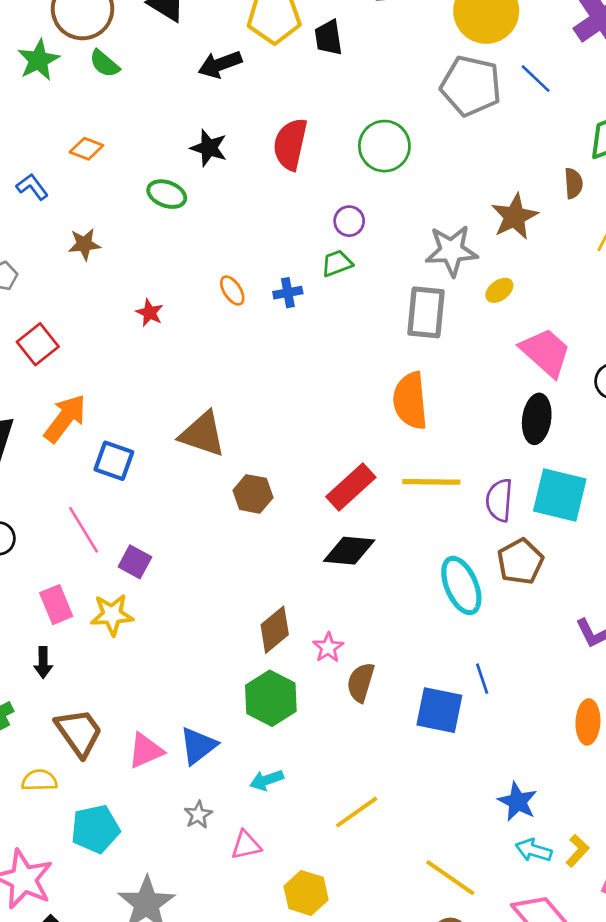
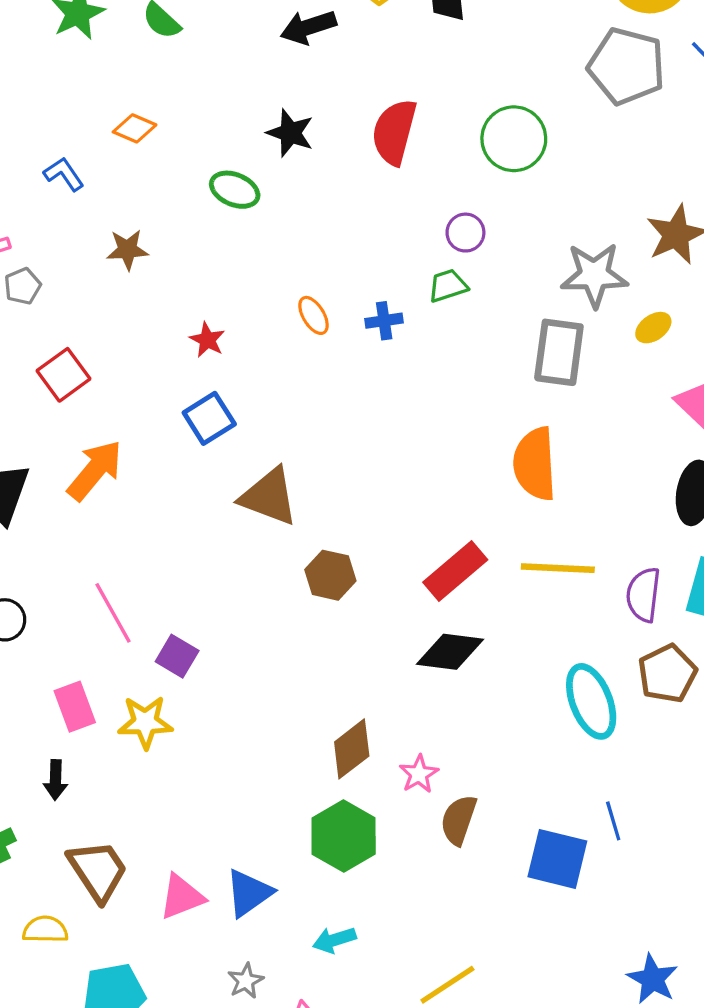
blue square: (114, 461) -> (209, 418), moved, turned 36

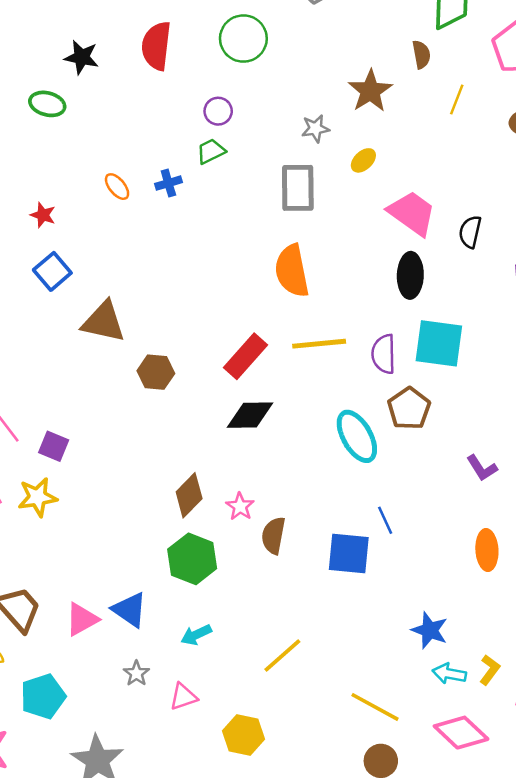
gray star: (594, 275) -> (315, 129), size x0.6
blue triangle: (249, 893) -> (130, 610), turned -42

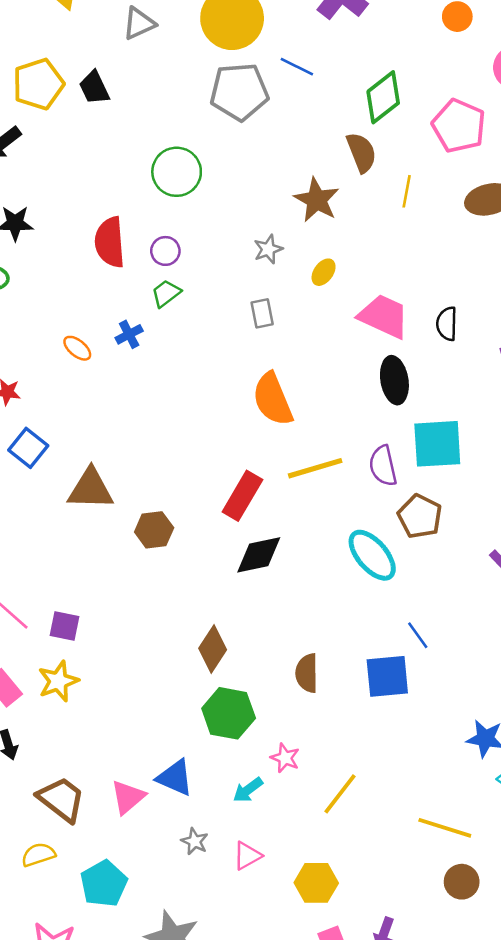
red semicircle: (156, 46) -> (110, 242), moved
brown semicircle: (421, 54) -> (361, 152), size x1.4
gray rectangle: (298, 188) -> (262, 313), size x0.6
pink star: (240, 506) -> (285, 758), moved

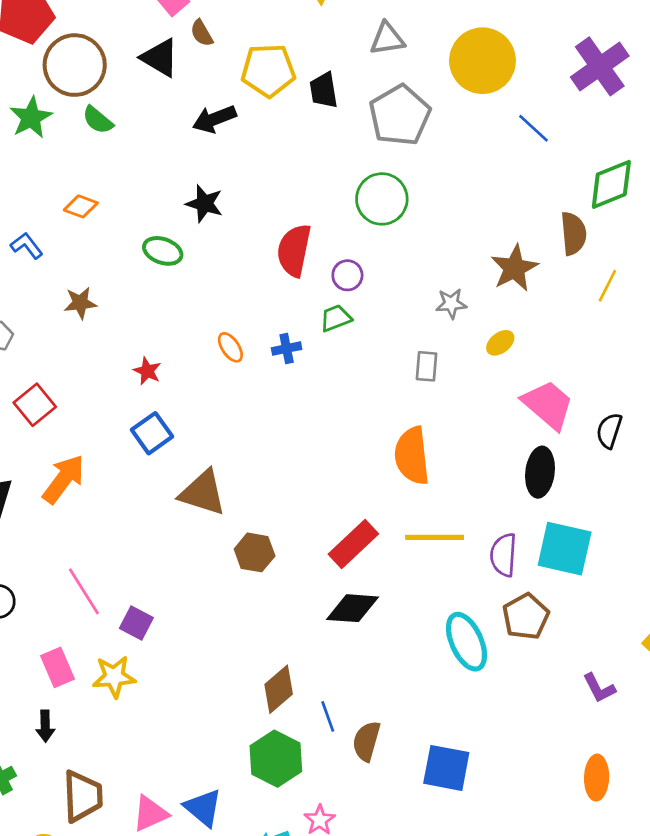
gray pentagon: (239, 92) -> (400, 115), moved, turned 30
blue line: (418, 635) -> (328, 716), moved
brown trapezoid: (61, 799) -> (83, 796), turned 34

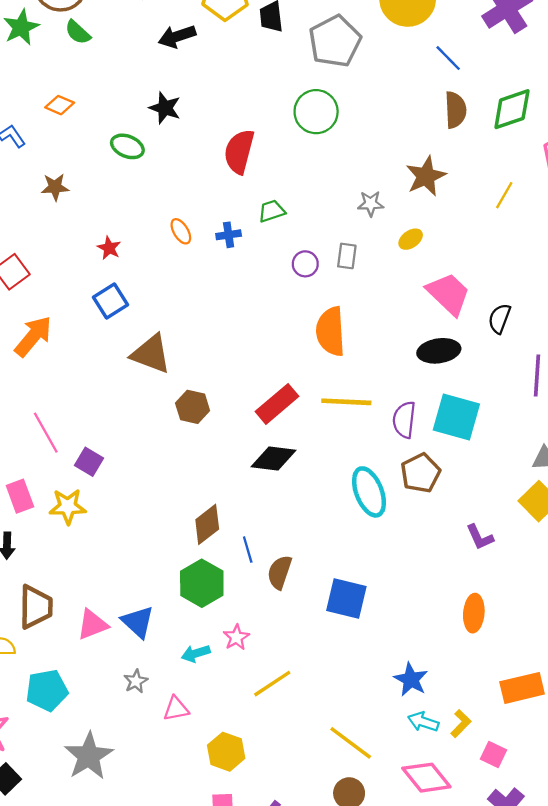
brown semicircle: (573, 234) -> (455, 110), moved
purple circle: (347, 275) -> (305, 264), moved
black ellipse: (540, 472) -> (439, 351), turned 72

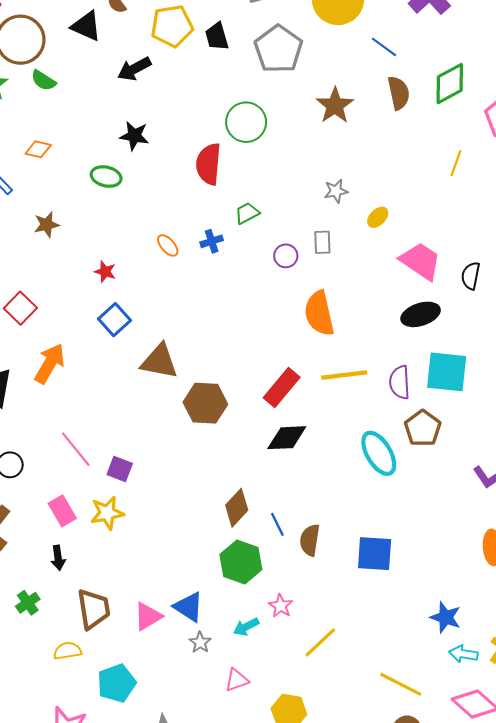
green circle: (316, 112) -> (246, 122), moved
brown star: (426, 176) -> (335, 105), moved
brown hexagon: (193, 407) -> (205, 403), size x1.4
gray star: (136, 681) -> (200, 642), moved

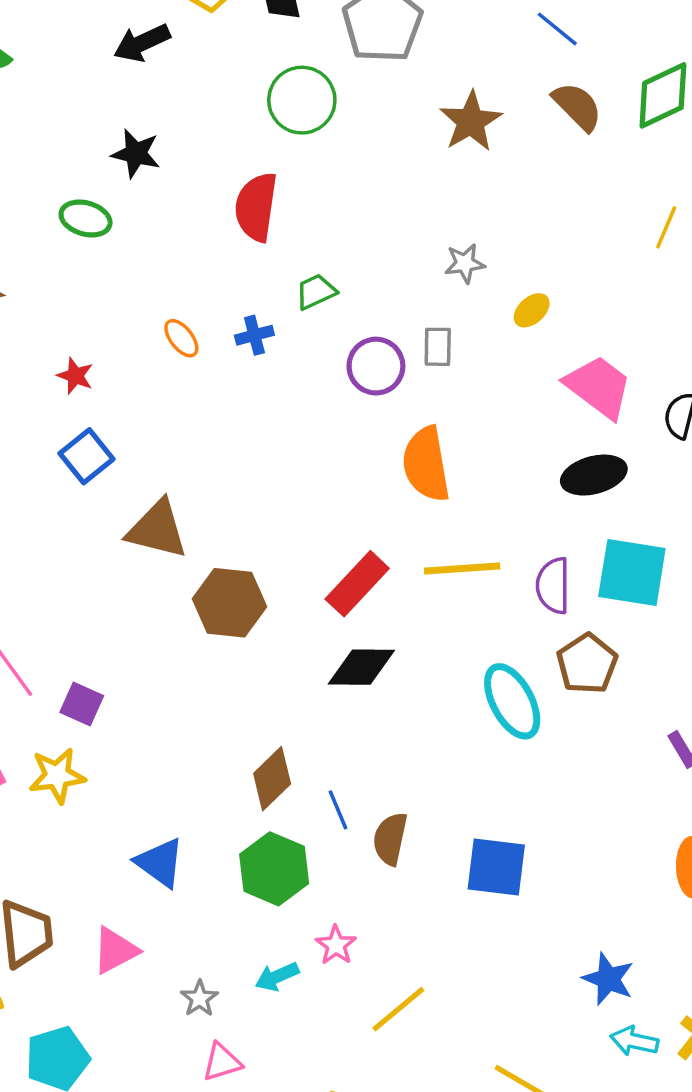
brown semicircle: (399, 93) -> (577, 106), turned -36
green circle: (246, 122) -> (302, 100), moved
purple circle: (286, 256) -> (376, 366), size x1.4
blue triangle: (189, 607) -> (160, 863), moved
pink triangle: (237, 680) -> (222, 1062), moved

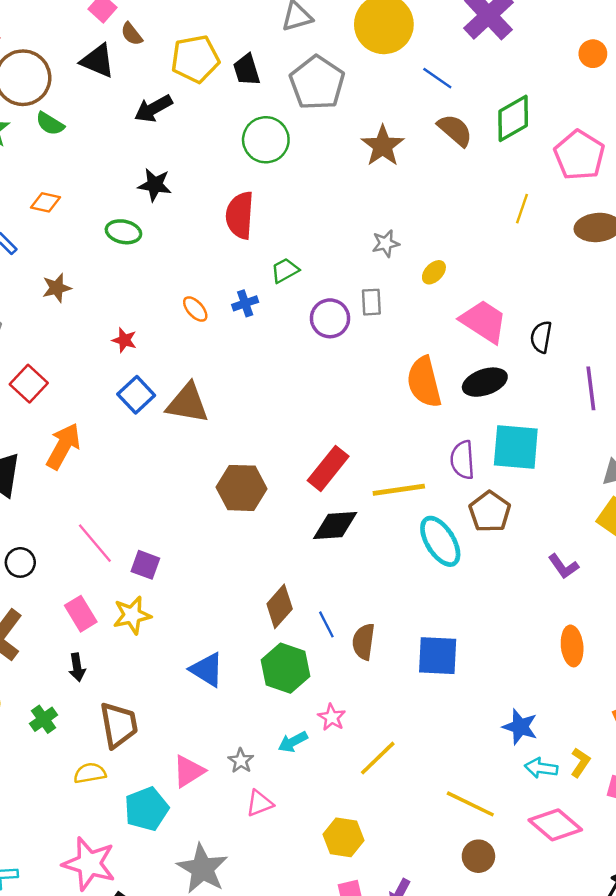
orange semicircle: (426, 464) -> (424, 382), moved
brown triangle: (157, 529) -> (188, 403), moved
yellow line: (462, 569) -> (399, 490), moved
pink triangle: (115, 950) -> (189, 771), moved

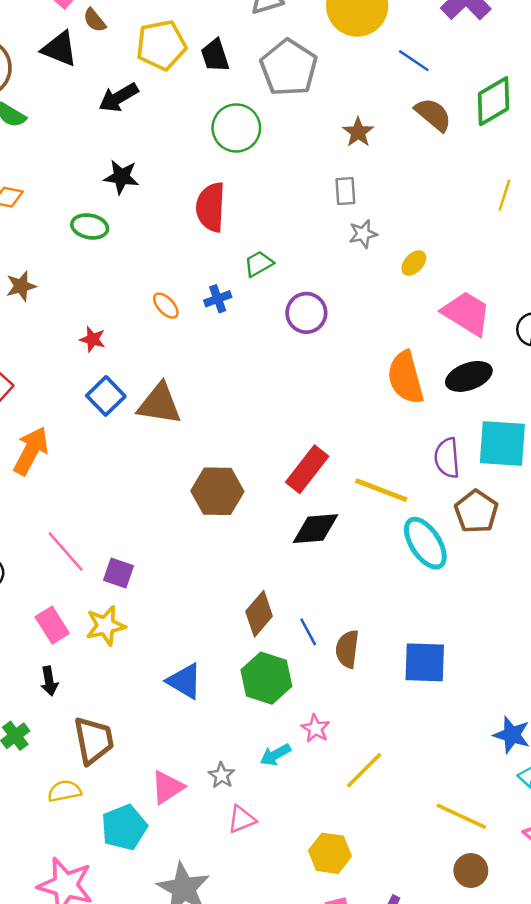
brown star: (383, 146) -> (358, 132), size x0.7
gray rectangle: (371, 302) -> (345, 191), moved
yellow line: (399, 490) -> (381, 490), turned 30

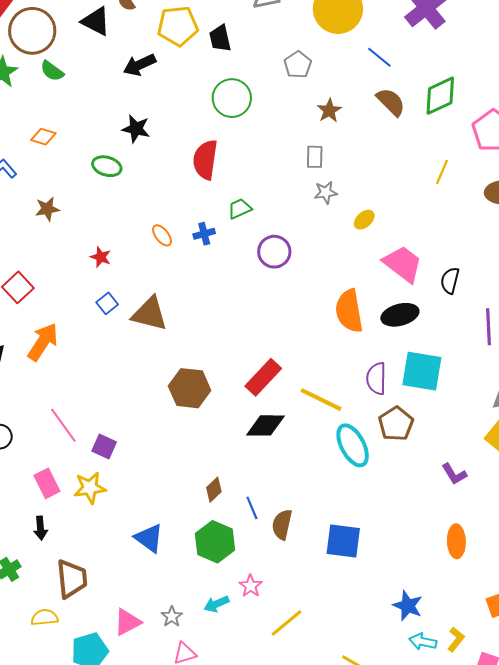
gray pentagon: (289, 68) -> (298, 65), moved, size x0.6
blue square: (106, 396) -> (107, 303), size x0.7
brown diamond: (259, 614) -> (214, 490), size x0.7

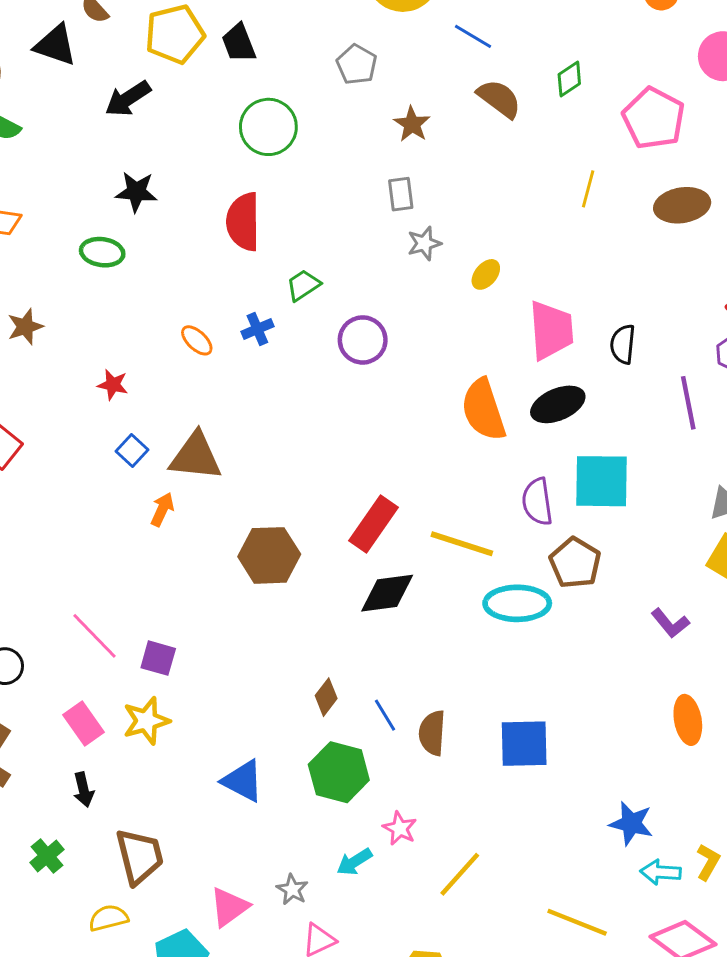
green diamond: (440, 96) -> (569, 79), size x0.6
pink trapezoid: (403, 264) -> (551, 330), turned 57
orange arrow: (43, 342) -> (162, 509), moved, size x0.6
cyan ellipse: (353, 445) -> (517, 603), turned -54

